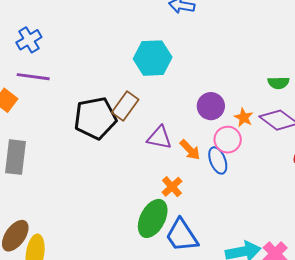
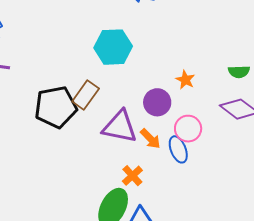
purple circle: (211, 106) -> (157, 102), moved
orange star: (244, 117) -> (185, 80), moved
purple triangle: (159, 138) -> (120, 127), size x1.4

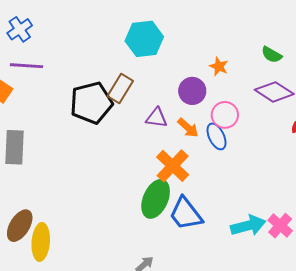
green semicircle: (239, 72) -> (272, 55), turned 35
purple triangle: (120, 127) -> (157, 118), size x0.6
orange cross: (132, 176) -> (173, 166), size x1.6

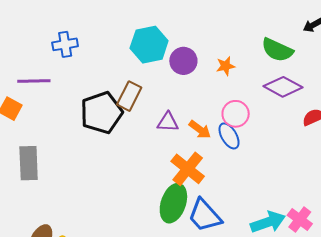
blue cross: (20, 29) -> (65, 44), moved, turned 30
green semicircle: (272, 55) -> (277, 50), size x1.5
orange star: (219, 66) -> (226, 66), turned -30
purple circle: (192, 91) -> (183, 61), moved

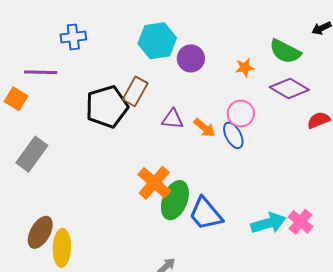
orange star: (226, 66) -> (245, 68), moved
gray rectangle: (29, 163) -> (32, 154), turned 36
orange cross: (188, 169) -> (154, 183), moved

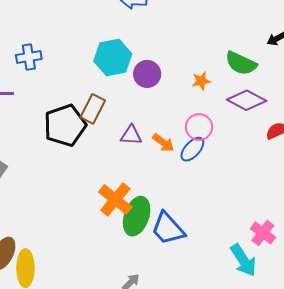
blue ellipse: (233, 135) -> (192, 149), turned 72
cyan arrow: (268, 223) -> (243, 260), moved, turned 76

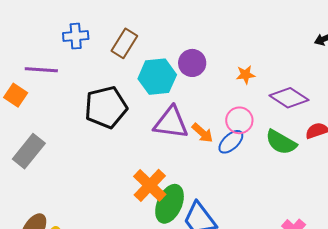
cyan hexagon: (113, 58) -> (157, 77), moved
green semicircle: (241, 63) -> (281, 142), moved
brown rectangle: (93, 109) -> (124, 43), moved
purple triangle: (131, 135) -> (171, 123), size x1.6

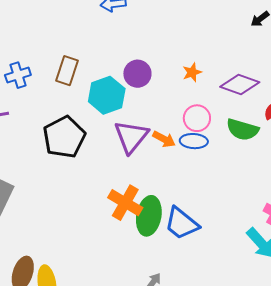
purple triangle: (171, 123) -> (131, 137), turned -45
blue ellipse: (231, 142) -> (194, 141), turned 60

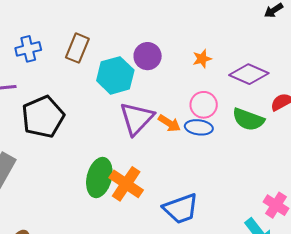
black pentagon: (64, 137) -> (43, 117), moved
green ellipse: (149, 216) -> (99, 177), moved
blue trapezoid: (182, 223) -> (181, 209), turned -63

